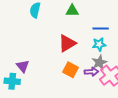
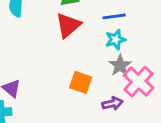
red triangle: (67, 43) -> (68, 25), moved
purple arrow: (91, 72) -> (112, 104), moved

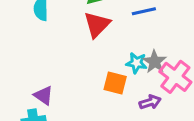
cyan star: (116, 40) -> (136, 63), moved, turned 30

